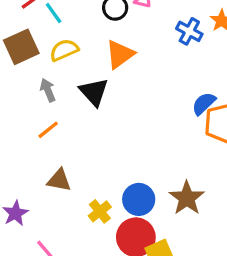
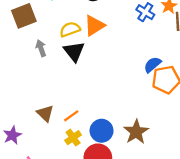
yellow semicircle: (64, 50) -> (70, 29), moved
orange line: (48, 130) -> (71, 116), moved
brown triangle: (59, 180) -> (45, 113), turned 30

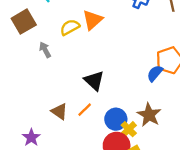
black triangle: (74, 51) -> (94, 81), moved
blue semicircle: (153, 65) -> (155, 73), moved
yellow cross: (73, 138) -> (129, 129), moved

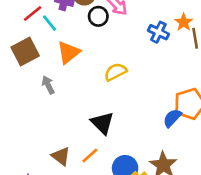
orange triangle: (93, 20) -> (69, 52), moved
yellow semicircle: (70, 27) -> (115, 72), moved

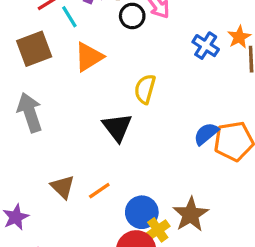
yellow semicircle: (115, 72) -> (145, 89), turned -55
gray arrow: (48, 85) -> (30, 112), moved, size x1.6
blue semicircle: (172, 118) -> (206, 134), moved
black triangle: (102, 123) -> (117, 127), moved

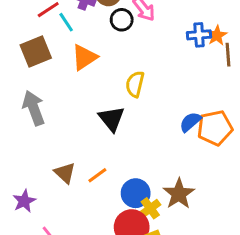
blue cross: (206, 46) -> (199, 35), moved, turned -35

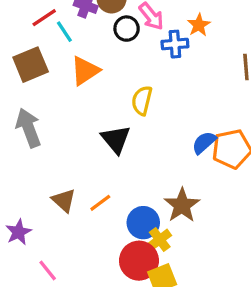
blue cross: (199, 35) -> (175, 44), moved
orange star: (217, 35) -> (199, 25), moved
brown star: (179, 194) -> (182, 205), moved

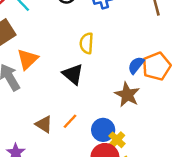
orange triangle: (85, 71) -> (28, 59), moved
brown star: (182, 205) -> (127, 95), moved

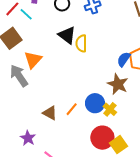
black triangle: (73, 74) -> (67, 35), moved
blue circle: (103, 130) -> (95, 103), moved
yellow cross: (117, 140) -> (110, 109), moved

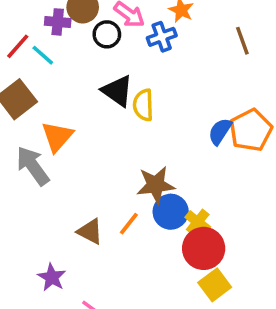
brown star: (118, 84) -> (156, 185), moved, turned -30
red circle: (102, 138) -> (204, 248), moved

